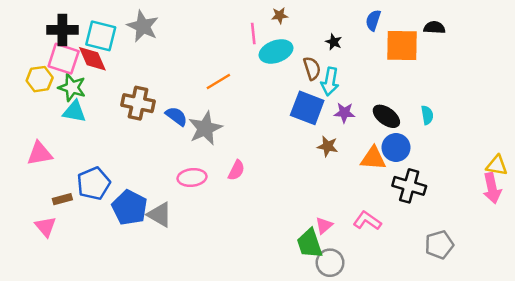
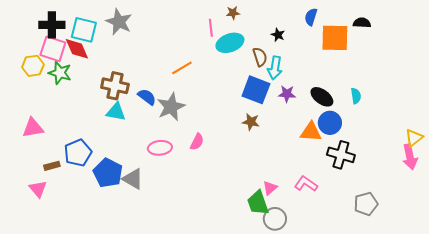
cyan triangle: (74, 111) -> (116, 112), moved
brown star: (328, 146) -> (251, 122), moved
yellow triangle: (497, 165) -> (414, 138), turned -48

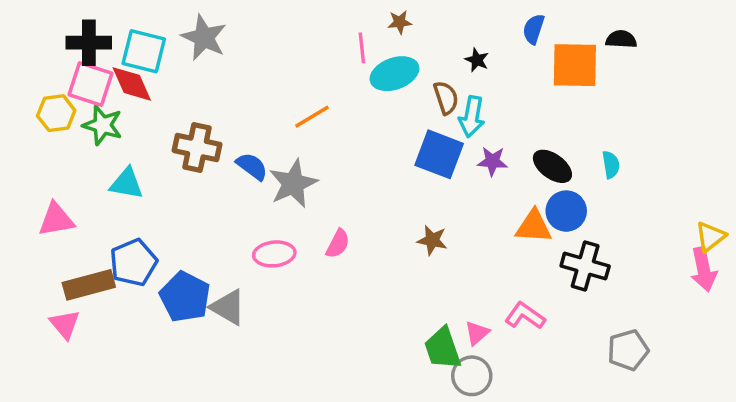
cyan triangle: (116, 112) -> (127, 184), moved
brown star: (251, 122) -> (432, 240), moved
brown rectangle: (52, 166) -> (89, 285), size x1.8
pink triangle: (270, 188) -> (477, 333), moved

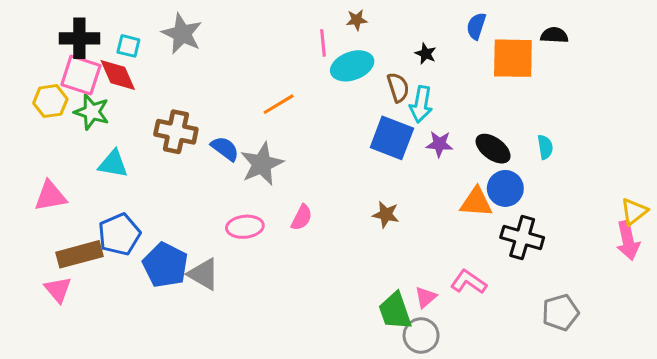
cyan square: (144, 51) -> (128, 46), size x0.6

